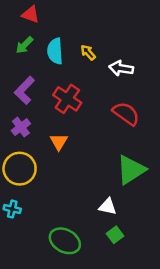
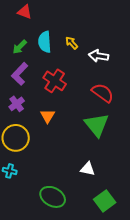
green arrow: (24, 45) -> (20, 47), moved
green triangle: (131, 170) -> (97, 125), moved, turned -36
green square: (115, 235) -> (105, 201), moved, size x1.5

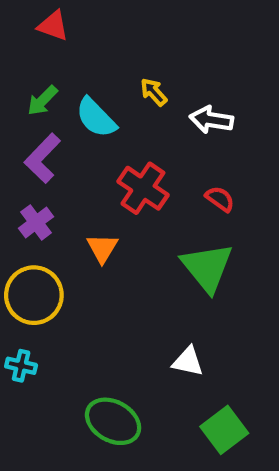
cyan semicircle: (45, 42) -> (96, 118), moved, turned -40
red cross: (55, 81) -> (143, 188), moved
red semicircle: (103, 93) -> (220, 199), size x0.6

